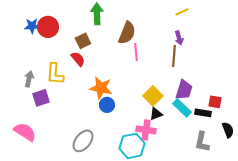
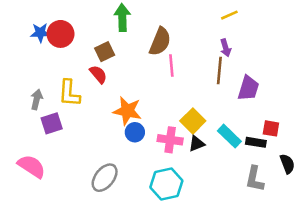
purple trapezoid: (184, 90) -> (248, 88), moved
pink cross: (146, 130) -> (170, 140), moved

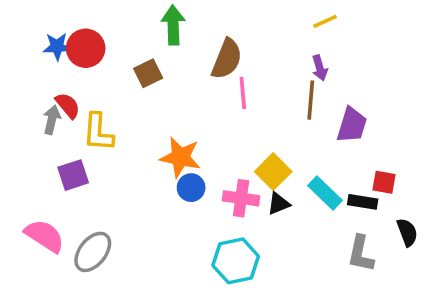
red semicircle: (98, 74) -> (68, 105), moved
gray arrow: (37, 99) -> (52, 120), moved
gray ellipse: (105, 178) -> (93, 252), moved

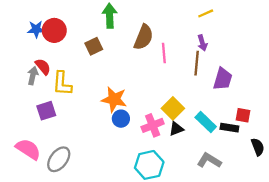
pink line: (243, 93) -> (164, 53), moved
pink cross: (241, 198) -> (153, 125), turned -30
gray L-shape: (361, 254) -> (209, 160), moved, turned 110

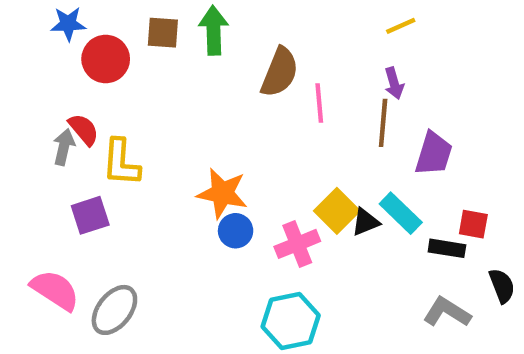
blue star: (36, 29) -> (68, 24), moved
brown square: (94, 46) -> (163, 33), moved, turned 30
cyan rectangle: (206, 122) -> (401, 213), moved
black triangle: (176, 129) -> (365, 222), moved
gray L-shape: (209, 160) -> (447, 312), moved

